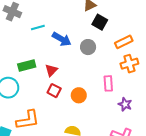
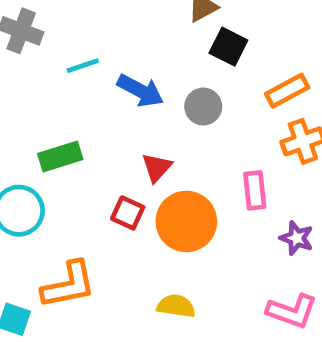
red triangle: (51, 70) -> (157, 167), moved
orange circle: (79, 95) -> (186, 221), size x1.6

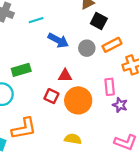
cyan line: (83, 66) -> (36, 20), moved
orange rectangle: (287, 91) -> (112, 45), moved
red triangle: (157, 167) -> (65, 76), turned 48
purple star: (297, 238) -> (120, 105), moved

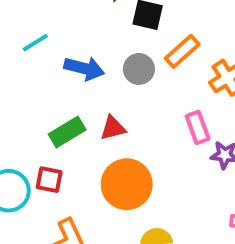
green rectangle: (21, 70) -> (67, 132), moved
red square: (51, 96) -> (49, 180), moved
orange circle: (78, 100) -> (127, 184), moved

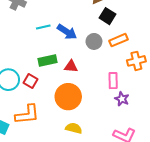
cyan line: (35, 43) -> (43, 27), moved

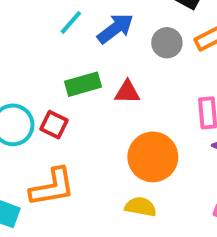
cyan line: (43, 27) -> (71, 22), turned -32
blue arrow: (67, 32) -> (115, 28), turned -66
orange circle: (68, 97) -> (153, 157), moved

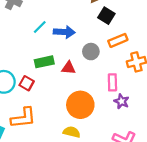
blue arrow: (115, 28) -> (64, 32), turned 36
gray circle: (167, 43) -> (91, 52), moved

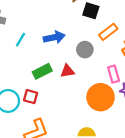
cyan line: (40, 27) -> (21, 40), moved
orange circle: (80, 105) -> (101, 97), moved

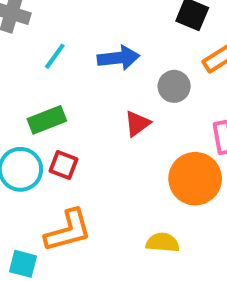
green rectangle: (42, 71) -> (47, 120), moved
red triangle: (67, 71) -> (137, 124), turned -32

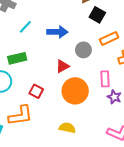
red square: (64, 165) -> (36, 91), moved
orange circle: (195, 179) -> (75, 91), moved

